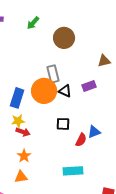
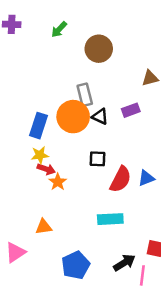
blue triangle: (94, 132) -> (146, 178), moved
red semicircle: (81, 140) -> (121, 179), size x1.5
orange star: (24, 156) -> (58, 182), moved

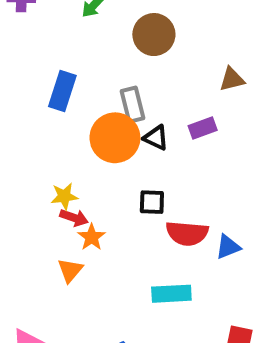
blue rectangle: (39, 126) -> (62, 91), moved
blue triangle: (146, 178) -> (228, 247), moved
red semicircle: (121, 179) -> (187, 233), turned 68
orange triangle: (44, 227) -> (70, 270), moved, turned -42

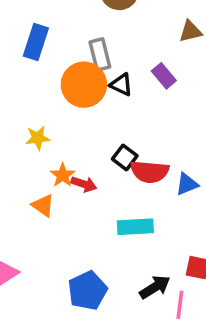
purple rectangle: (203, 128) -> (164, 76), turned 70
black square: (152, 202) -> (125, 157), moved, turned 35
red arrow: (74, 218) -> (84, 184), moved
orange triangle: (70, 270) -> (43, 205), turned -35

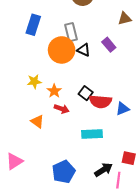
orange star: (63, 175) -> (54, 91), moved

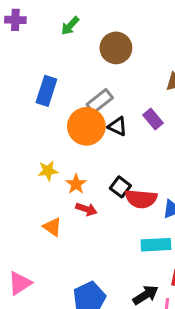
gray rectangle: (71, 32) -> (100, 101), turned 66
cyan rectangle: (92, 134) -> (156, 245), moved

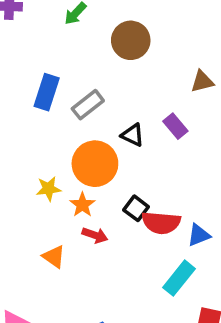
gray rectangle: (100, 101) -> (88, 105), moved
orange circle: (86, 126) -> (95, 164), moved
cyan rectangle: (156, 245) -> (179, 278), turned -48

